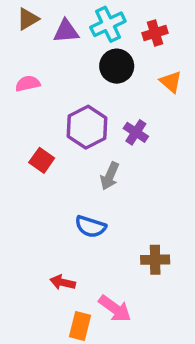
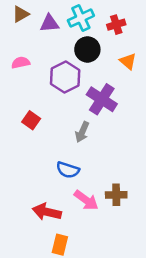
purple hexagon: (87, 127) -> (65, 77), moved
purple cross: (136, 132) -> (102, 99), size x1.6
red arrow: (63, 282) -> (47, 212), size x1.5
pink arrow: (115, 309) -> (86, 200), moved

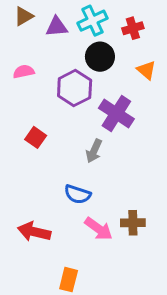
red arrow: (47, 212) -> (34, 232), moved

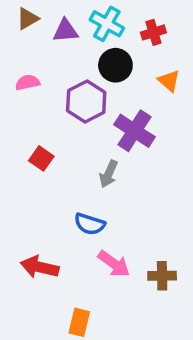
cyan cross: (92, 21) -> (107, 24), turned -36
brown cross: (133, 223) -> (162, 276), moved

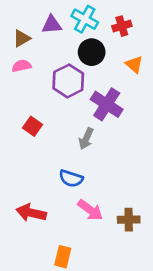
brown triangle: (27, 19) -> (22, 38), moved

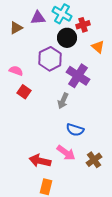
red cross: (122, 26) -> (83, 25), moved
pink semicircle: (22, 66) -> (16, 71), moved, turned 32
blue semicircle: (71, 178) -> (75, 130), moved
red arrow: (31, 213) -> (40, 161), moved
brown cross: (129, 220) -> (94, 160), turned -35

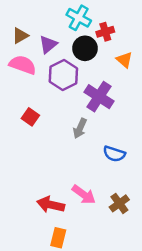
purple triangle: (38, 18) -> (48, 44), moved, turned -35
pink semicircle: (16, 71) -> (23, 65), moved, size x1.5
blue semicircle: (75, 130) -> (114, 154), moved

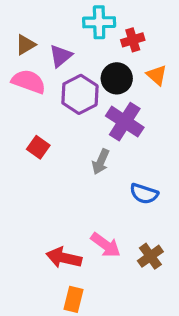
cyan cross: (79, 18) -> (99, 22), turned -30
black circle: (85, 48) -> (117, 78), moved

